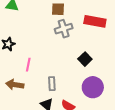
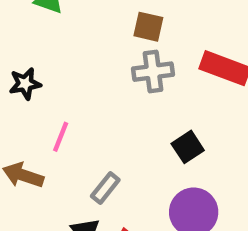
gray rectangle: (52, 84) -> (105, 188), turned 32

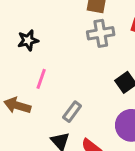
black star: (25, 84) -> (28, 40), moved

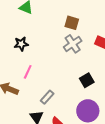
gray cross: (101, 33) -> (73, 44), turned -30

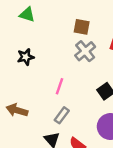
pink line: (28, 72) -> (60, 86), moved

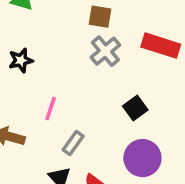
pink line: (60, 86) -> (51, 109), moved

